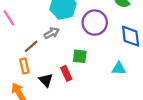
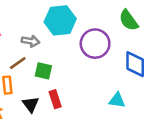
gray arrow: (52, 33) -> (31, 41), moved, turned 32
green square: (80, 56) -> (43, 71), moved

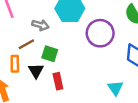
cyan triangle: (117, 100) -> (115, 88), turned 42
black triangle: (31, 104) -> (36, 71), moved

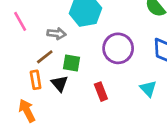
purple circle: (100, 33) -> (118, 48), moved
red rectangle: (58, 81) -> (101, 92), moved

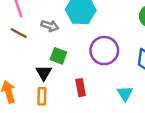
brown line: (45, 57) -> (19, 33), moved, turned 56
orange rectangle: (36, 80) -> (42, 96), moved

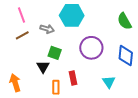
brown line: (19, 33) -> (22, 35), turned -56
orange rectangle: (42, 96) -> (56, 87), moved

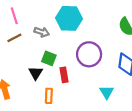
red rectangle: (73, 78) -> (64, 75), moved

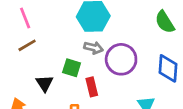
gray arrow: (42, 32) -> (93, 48), moved
black triangle: (36, 73) -> (45, 83), moved

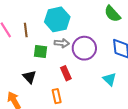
brown line: (27, 45) -> (26, 30), moved, turned -56
green square: (72, 68) -> (41, 52), moved

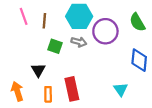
purple circle: (84, 48) -> (105, 31), moved
red rectangle: (66, 73) -> (72, 89), moved, size x1.5
orange rectangle: (57, 96) -> (48, 94), moved

